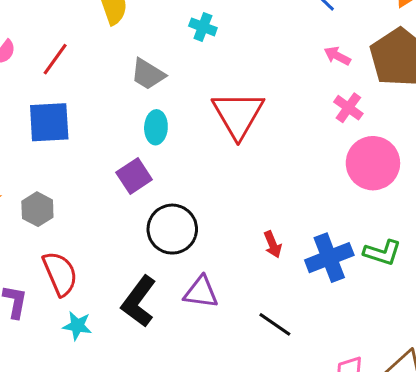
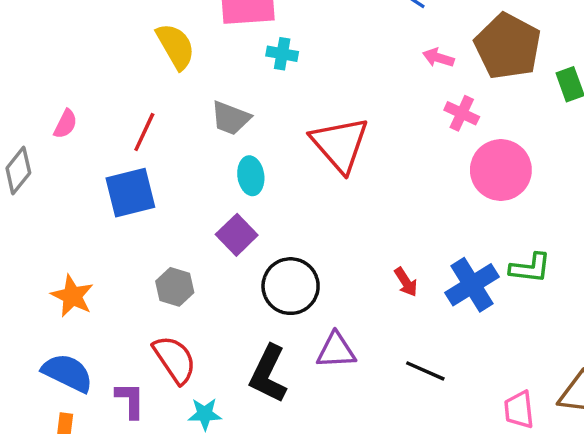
red line: (55, 59) -> (144, 132), moved
gray hexagon: (37, 209) -> (175, 287), moved

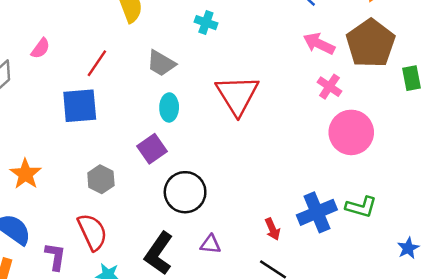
pink arrow: (438, 58) -> (319, 44), size x1.4
red arrow: (406, 282) -> (273, 229), moved
purple triangle: (336, 351) -> (211, 244), size x0.7

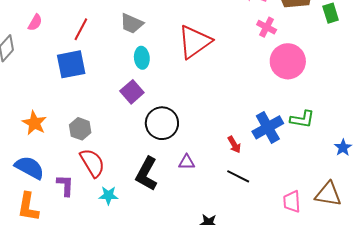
red triangle: (237, 95) -> (195, 42), turned 33
gray hexagon: (101, 179) -> (80, 129), moved

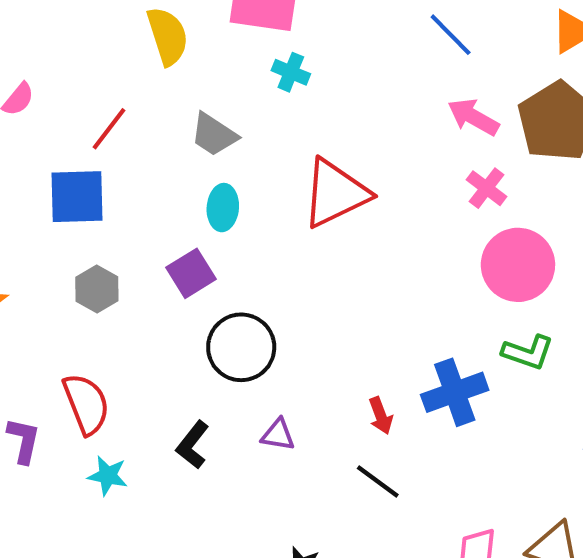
green L-shape: (302, 119) -> (528, 352), moved
gray hexagon: (80, 129) -> (97, 289), moved
black L-shape: (147, 174) -> (193, 445), size x0.7

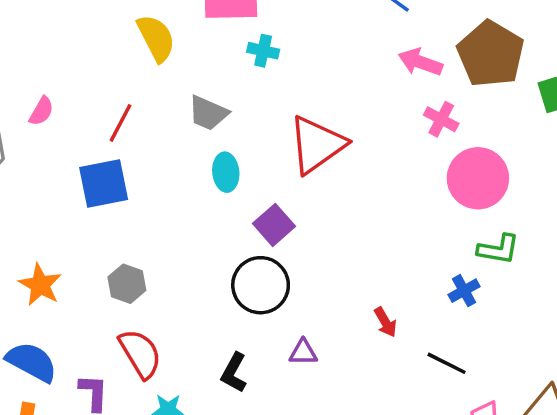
purple square: (191, 273) -> (274, 225), moved
gray hexagon: (97, 289) -> (127, 284), moved
blue cross: (455, 392) -> (464, 291), moved, size x0.6
black line: (378, 482) -> (447, 363), moved

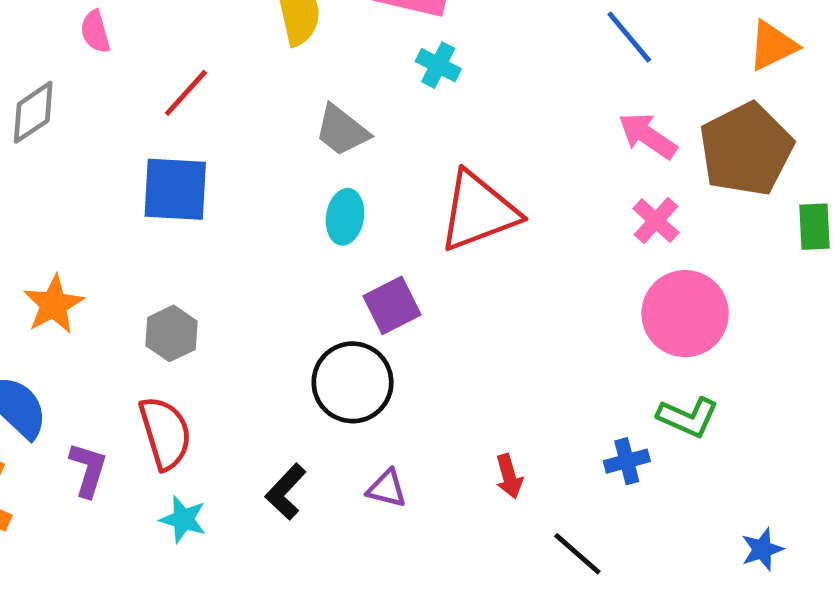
pink semicircle: (41, 111) -> (95, 32), moved, turned 120
red line: (121, 123) -> (186, 93), moved

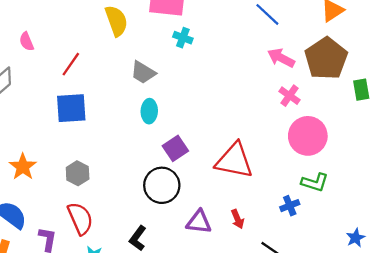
red triangle: (478, 211) -> (234, 161), moved, turned 39
purple triangle: (387, 489) -> (199, 222), moved, size x1.4

